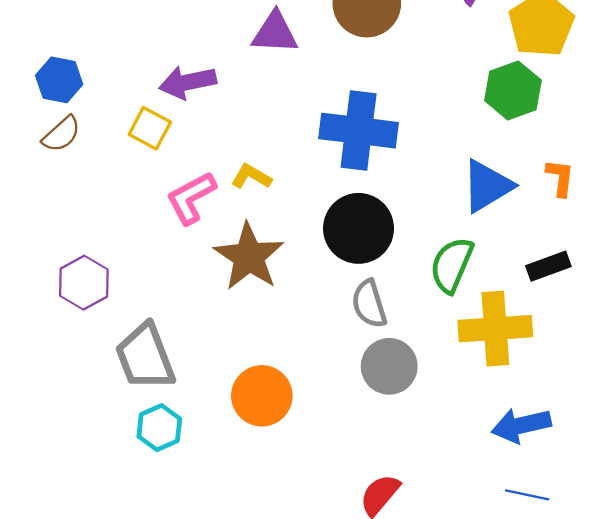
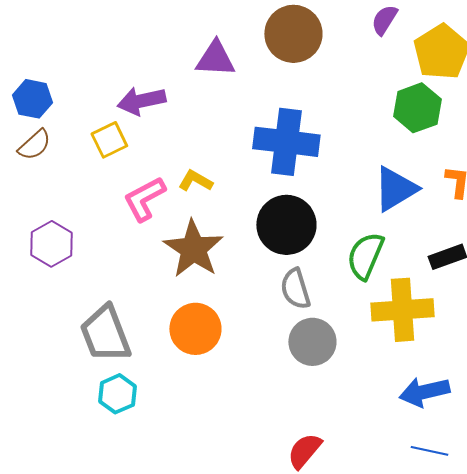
yellow square: (150, 128) -> (109, 140), turned 36
purple hexagon: (84, 283) -> (51, 244), moved
orange circle: (262, 396) -> (195, 329), moved

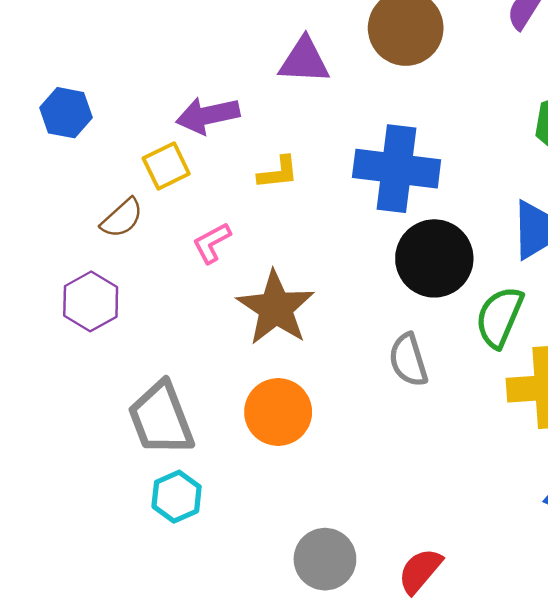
brown semicircle: (34, 145) -> (122, 218), moved
yellow L-shape: (195, 181) -> (278, 173), moved, turned 144
pink L-shape: (144, 199) -> (212, 243), size x0.7
black circle: (286, 225) -> (434, 258), moved
gray circle: (312, 342) -> (325, 559), moved

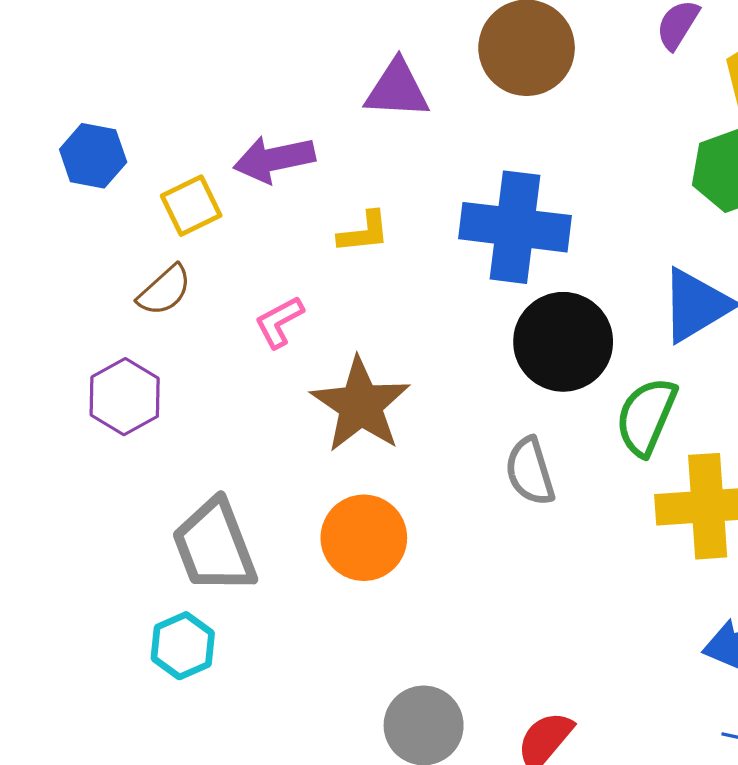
yellow square: (166, 166) -> (191, 206), moved
cyan hexagon: (177, 497) -> (183, 646), moved

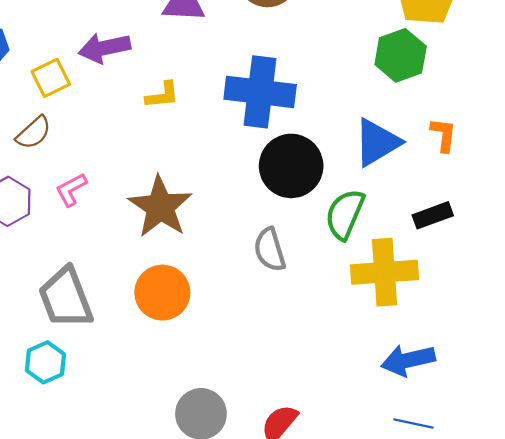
pink L-shape: (279, 322) -> (71, 190), moved

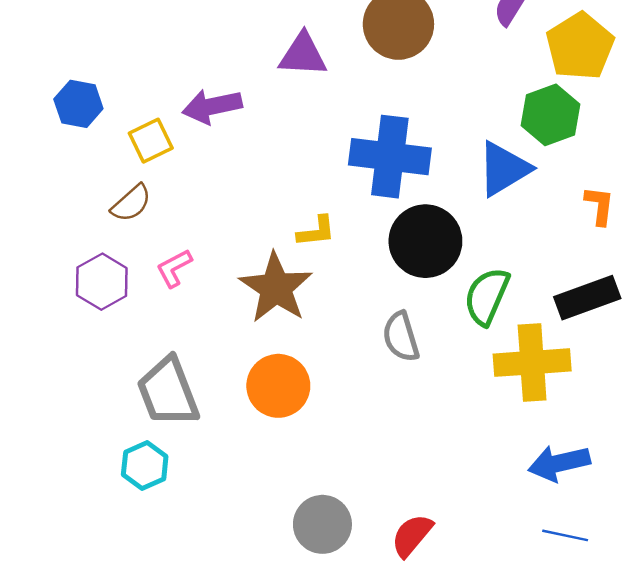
yellow L-shape: (162, 95) -> (316, 231), moved
blue triangle: (377, 142) -> (504, 169), moved
black rectangle: (433, 215) -> (587, 298), size x1.4

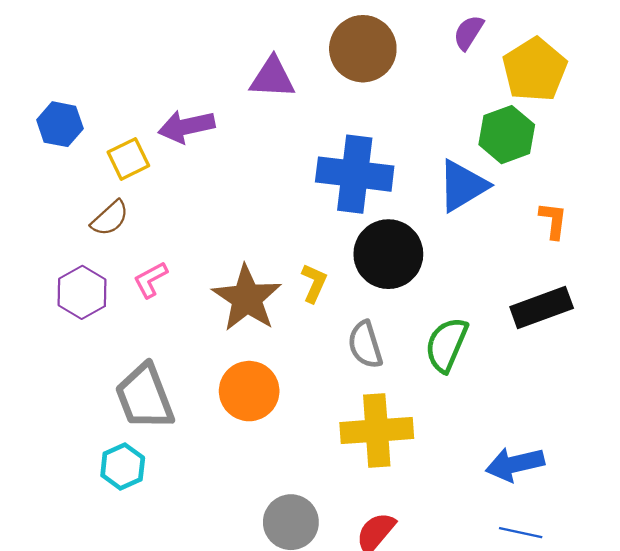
yellow L-shape: (316, 231) -> (314, 283), moved, turned -60
green semicircle: (487, 296) -> (446, 345), moved
yellow cross: (532, 363) -> (377, 431), moved

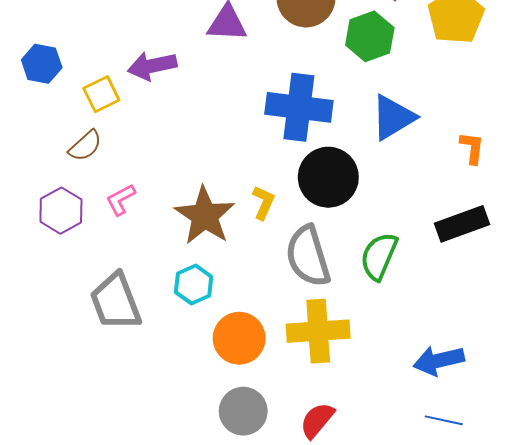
green hexagon: (507, 135) -> (370, 36), moved
gray semicircle: (365, 345) -> (308, 256), size x1.5
orange circle: (249, 391) -> (239, 338), moved
cyan hexagon: (123, 466) -> (194, 285), moved

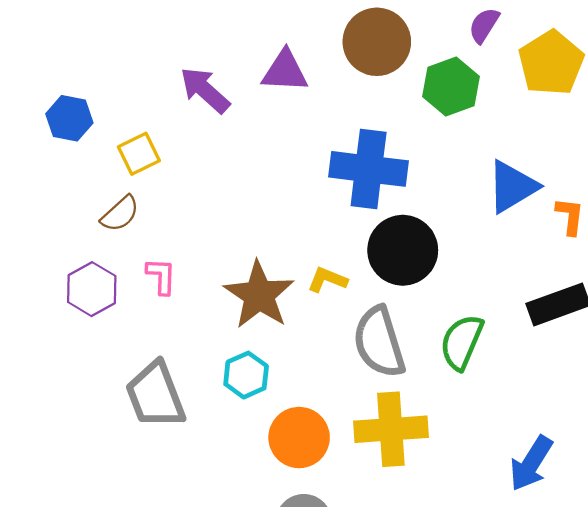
purple arrow: (152, 66) -> (205, 90), moved, turned 54
blue triangle: (393, 117) -> (512, 187), moved
pink L-shape: (121, 199) -> (161, 276), turned 120
yellow L-shape: (263, 203) -> (327, 280), turned -92
blue arrow: (439, 361) -> (531, 463), turned -45

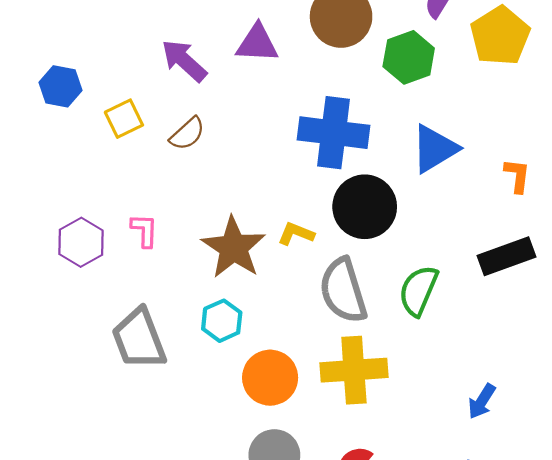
blue triangle: (512, 187) -> (435, 149), moved
brown semicircle: (120, 214) -> (187, 134), moved
blue arrow: (531, 463) -> (482, 401), size x0.7

